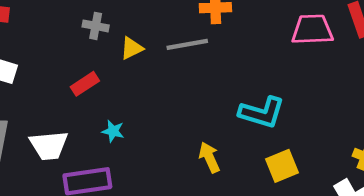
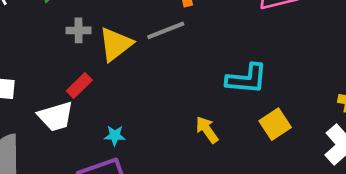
yellow triangle: (132, 48) -> (116, 44), size x1.6
cyan star: (113, 131) -> (115, 136), moved
white trapezoid: (49, 146) -> (56, 116), moved

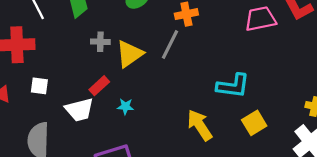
gray line: (166, 30) -> (170, 44), turned -44
yellow arrow: (207, 130) -> (200, 125), size x1.4
cyan star: (115, 136) -> (125, 106), moved

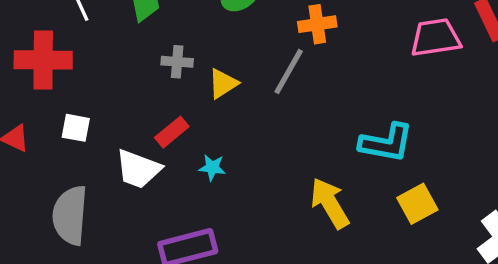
yellow triangle: (130, 54) -> (223, 84), size x0.7
white trapezoid: (79, 110) -> (138, 169), turned 32

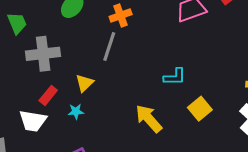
gray cross: (177, 62) -> (43, 54), size x1.8
yellow triangle: (223, 84) -> (84, 83), moved
cyan L-shape: (386, 143) -> (175, 77), size x0.7

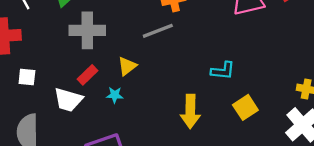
gray line: (109, 47) -> (158, 31), turned 44
yellow arrow: (149, 119) -> (190, 111), turned -144

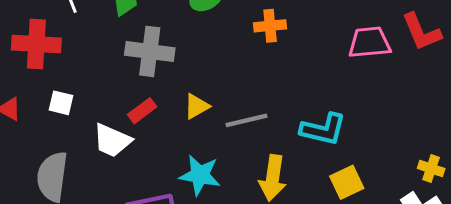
gray line: (158, 31) -> (247, 120), moved
cyan L-shape: (223, 71) -> (323, 129), size x1.4
cyan star: (115, 95) -> (200, 175), moved, size x1.8

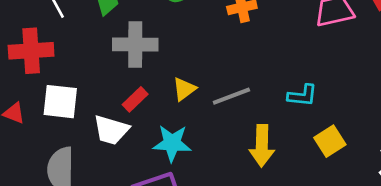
white square: (61, 103) -> (60, 102), size x1.6
cyan L-shape: (323, 129) -> (302, 96), size x0.7
cyan star: (200, 175) -> (172, 143), moved

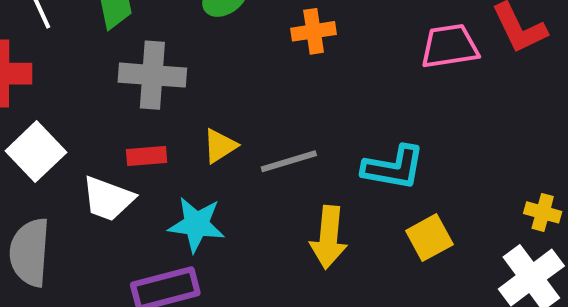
cyan L-shape: (302, 96) -> (393, 168), size x1.4
red rectangle: (135, 99) -> (147, 156), turned 35
white square: (60, 102) -> (36, 152), turned 36

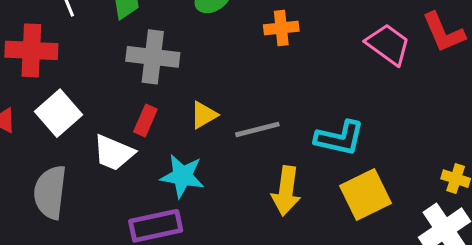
pink trapezoid: (450, 46) -> (388, 44), turned 42
red rectangle: (147, 156) -> (145, 120), turned -64
yellow square: (429, 238) -> (366, 194), size x1.4

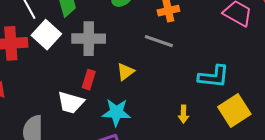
white square: (58, 113) -> (46, 35), moved
gray line: (257, 129) -> (159, 41), moved, turned 40
yellow arrow: (286, 191) -> (183, 114), size x0.6

